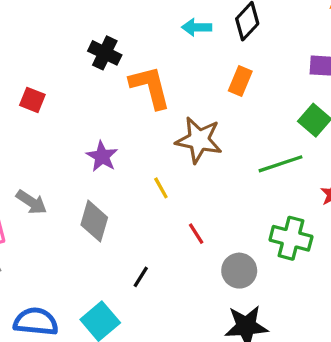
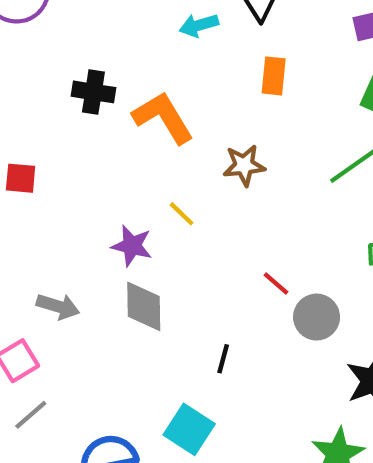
brown star: (199, 140) -> (244, 165), size x0.7
purple star: (102, 156) -> (132, 246), moved
yellow line: (161, 188) -> (182, 214), moved
gray circle: (239, 271) -> (317, 317), moved

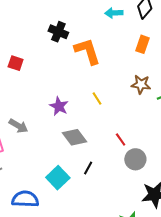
brown star: (244, 165) -> (141, 84), moved
yellow line: (182, 214) -> (97, 99), moved
gray diamond: (144, 306) -> (75, 137), moved, turned -50
cyan square: (189, 429) -> (58, 178), moved

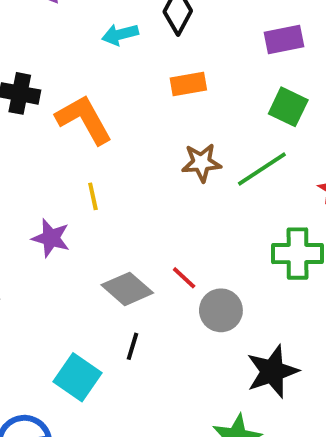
orange rectangle: (142, 44) -> (188, 84), turned 72
yellow line: (97, 99) -> (93, 196), moved, turned 32
gray diamond: (75, 137) -> (127, 289), moved

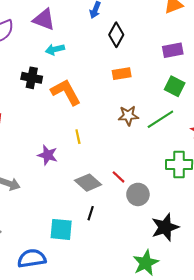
cyan arrow: (120, 34) -> (55, 49), moved
yellow line: (93, 196) -> (78, 137), moved
cyan square: (77, 377) -> (61, 229), turned -30

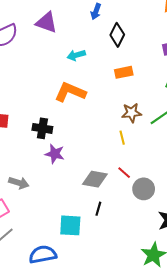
cyan arrow: (55, 49) -> (76, 55), moved
black cross: (32, 78) -> (42, 128), moved
orange L-shape: (66, 92) -> (70, 92), turned -36
yellow line: (78, 137) -> (122, 138), moved
gray diamond: (88, 183) -> (95, 179), turned -30

